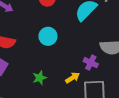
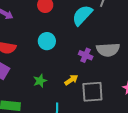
purple cross: (91, 63) -> (86, 55), moved

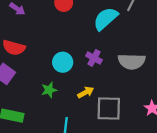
cyan circle: (47, 41) -> (63, 62), moved
purple cross: (86, 55) -> (94, 58), moved

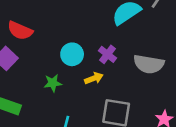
yellow arrow: (86, 92) -> (94, 78), moved

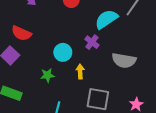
purple cross: (107, 54) -> (92, 42), moved
yellow arrow: (94, 78) -> (80, 72), turned -72

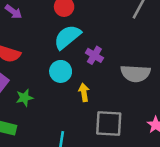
cyan semicircle: (106, 19) -> (67, 37), moved
green star: (47, 75) -> (24, 98), moved

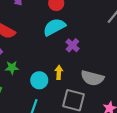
cyan circle: (61, 71) -> (39, 80), moved
gray semicircle: (135, 73) -> (92, 78), moved

